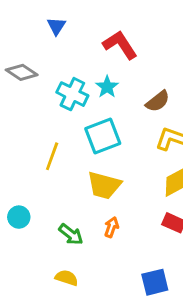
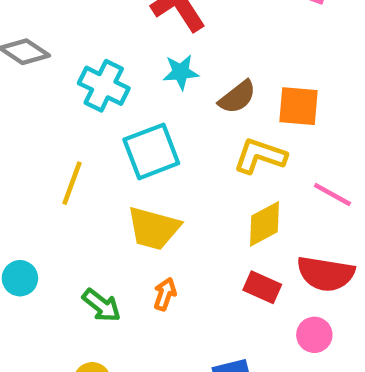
cyan star: (107, 87) -> (181, 72), moved, turned 30

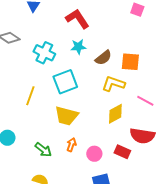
red rectangle: (262, 287) -> (122, 152), moved
pink circle: (314, 335) -> (94, 154), moved

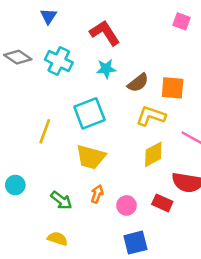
cyan cross: (44, 53) -> (59, 61), moved

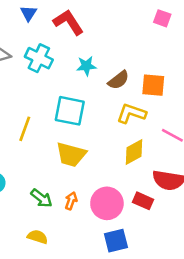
red L-shape: (105, 33) -> (68, 22), moved
cyan square: (89, 113) -> (70, 111), turned 32
orange arrow: (97, 194) -> (71, 201), moved
pink circle: (127, 205) -> (107, 203), size x1.6

